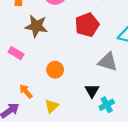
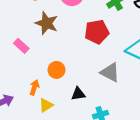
orange arrow: (26, 91) -> (34, 87), moved, turned 48
black triangle: (92, 91) -> (78, 94), moved, turned 40

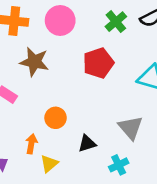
gray triangle: (110, 72) -> (130, 128), moved, turned 30

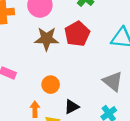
brown star: (34, 62) -> (47, 39), moved
black triangle: (87, 143) -> (72, 107), moved

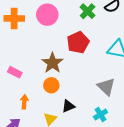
brown star: (47, 39) -> (52, 63), moved, turned 30
orange arrow: (35, 109) -> (24, 102), moved

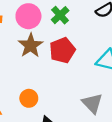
green cross: (88, 11) -> (60, 15), moved
brown star: (52, 63) -> (31, 45), moved

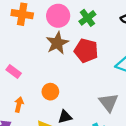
red pentagon: (62, 50) -> (86, 51), turned 30

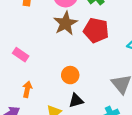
orange circle: (50, 92) -> (70, 75), moved

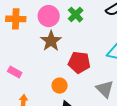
red pentagon: (96, 30) -> (79, 62), moved

